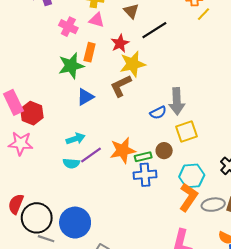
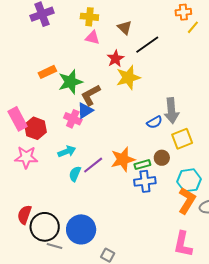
pink cross: (68, 27) -> (73, 119), moved
orange rectangle: (90, 52) -> (47, 72), moved, turned 54
brown L-shape: (121, 86) -> (91, 95), moved
cyan arrow: (75, 139) -> (67, 151), moved
cyan semicircle: (71, 163) -> (75, 174), turned 112

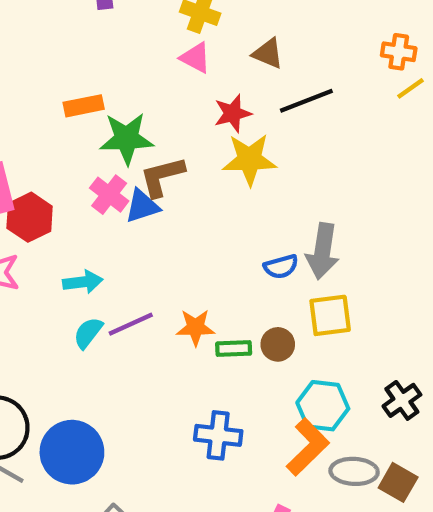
brown triangle: (125, 28) -> (268, 54), turned -35
pink cross: (73, 119) -> (109, 195), moved
orange star: (123, 159) -> (195, 327), size x0.7
blue cross: (145, 181) -> (218, 435), moved

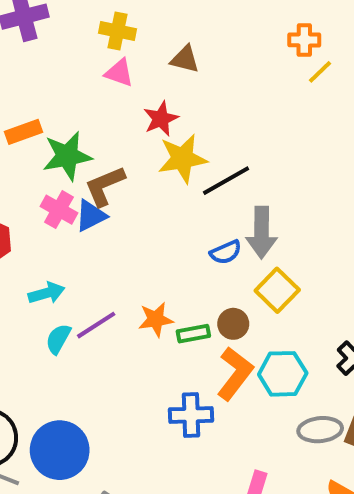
black line: (306, 101) -> (226, 181), moved
yellow square: (330, 315) -> (277, 290), turned -30
orange L-shape: (308, 447) -> (235, 374), moved

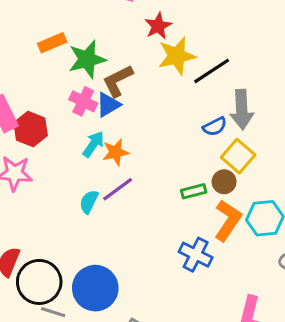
yellow square: (277, 290) -> (238, 156), moved
cyan arrow: (47, 293) -> (93, 144), moved, turned -36
orange star: (156, 319) -> (116, 152), moved
blue cross: (191, 415) -> (196, 255), turned 32

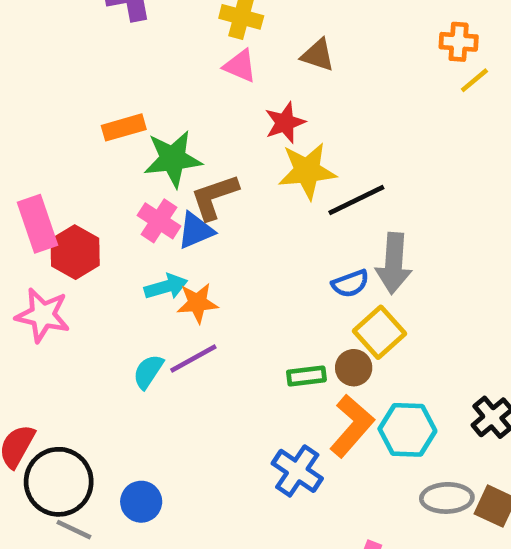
cyan arrow: (93, 144) -> (166, 287), turned 32
blue circle: (95, 288) -> (141, 502), size x0.6

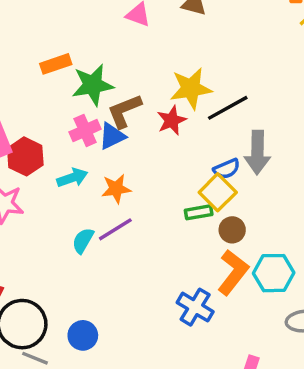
red star: (285, 123) -> (172, 120), moved
pink cross: (159, 221) -> (85, 131), turned 36
cyan arrow: (166, 287) -> (72, 178), moved
yellow square: (379, 332) -> (218, 192), moved
green rectangle: (306, 376) -> (199, 212), moved

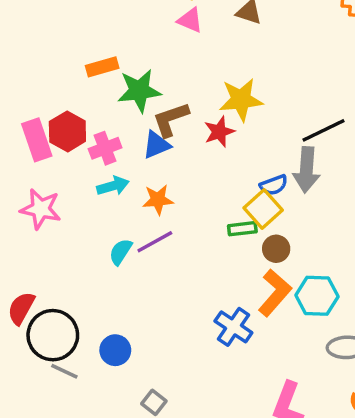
black line: (228, 108) -> (323, 130), moved
pink cross: (85, 131) -> (105, 148), moved
red hexagon: (25, 156) -> (67, 131), moved

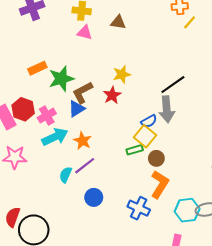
yellow star: (241, 100) -> (122, 74), size x0.7
cyan arrow: (113, 186) -> (55, 137), size x1.4
orange star: (158, 200) -> (82, 141), turned -30
cyan hexagon: (317, 296) -> (187, 210), moved
blue circle: (115, 350) -> (94, 197), moved

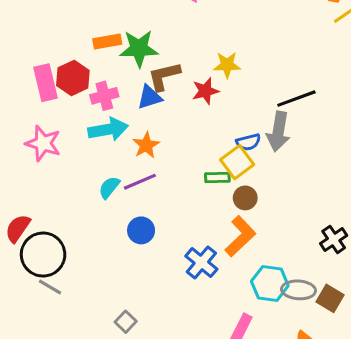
orange rectangle: (37, 68) -> (107, 42), moved

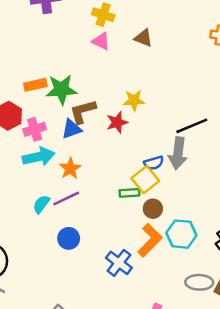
cyan hexagon: (270, 283) -> (181, 234), moved

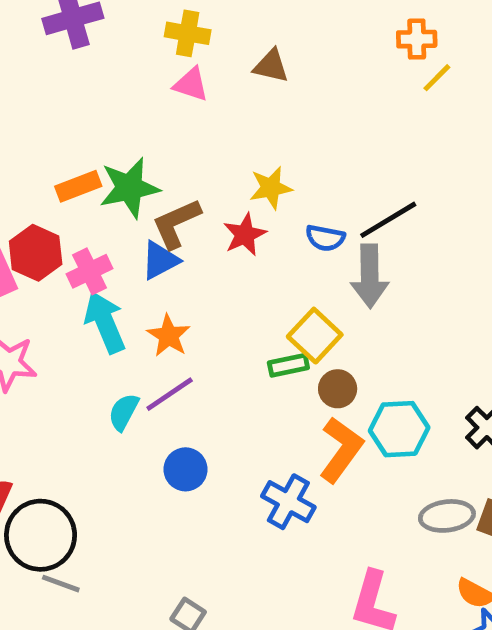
cyan arrow: (39, 157) -> (105, 322), turned -92
blue semicircle: (154, 163) -> (325, 238), moved, turned 36

